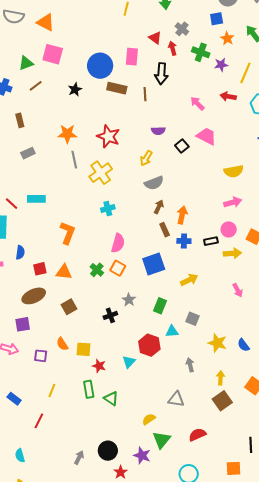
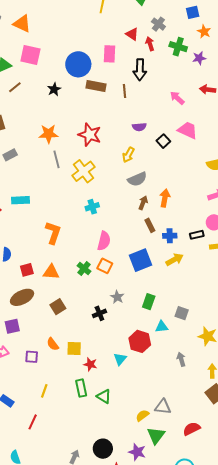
orange arrow: (182, 215) -> (165, 198), moved
yellow arrow: (189, 280) -> (175, 260), moved
gray triangle: (176, 399) -> (163, 407), moved

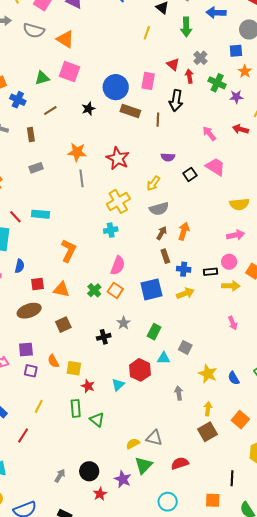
brown line: (15, 87) -> (50, 111), moved
yellow cross: (84, 171) -> (118, 201), moved
purple square: (12, 326) -> (26, 350), moved

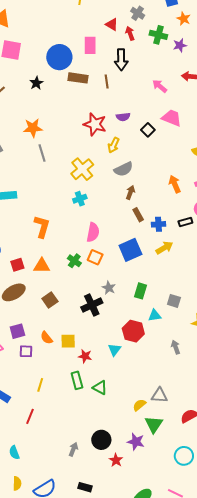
red star: (118, 158) -> (95, 124), moved
orange arrow: (184, 231) -> (175, 184), moved, turned -30
black cross: (104, 337) -> (92, 305), size x1.5

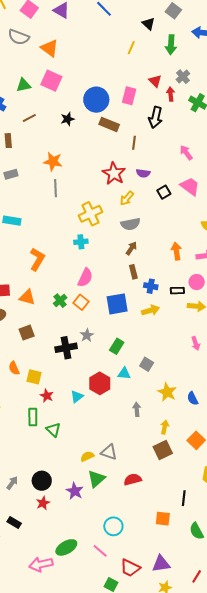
brown line: (107, 82) -> (134, 143), moved
cyan circle: (184, 456) -> (113, 526), moved
red star: (116, 460) -> (43, 503), moved

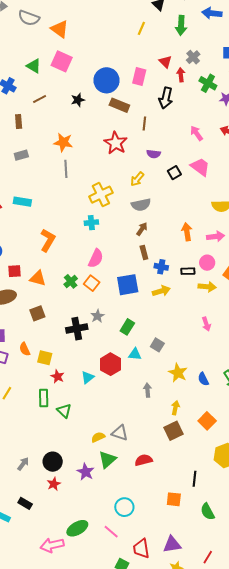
green triangle: (24, 85) -> (34, 66), turned 42
red star: (114, 173) -> (116, 143), moved
red trapezoid: (130, 568) -> (141, 549), turned 55

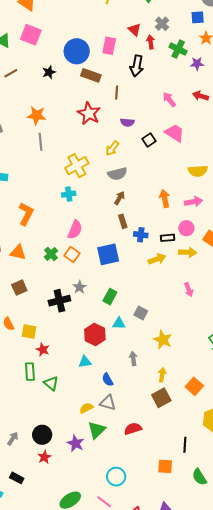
yellow arrow: (161, 291) -> (157, 259), moved
cyan triangle: (88, 377) -> (85, 362), moved, turned 32
blue semicircle: (203, 379) -> (108, 380), moved

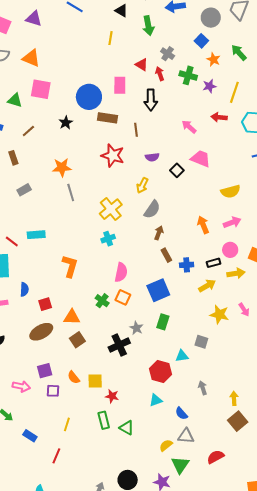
blue square: (198, 17) -> (201, 41), turned -32
gray semicircle: (117, 174) -> (152, 209), turned -30
orange triangle: (18, 252) -> (72, 317), moved
green rectangle: (110, 297) -> (163, 322), moved
yellow star: (163, 340) -> (219, 314), moved

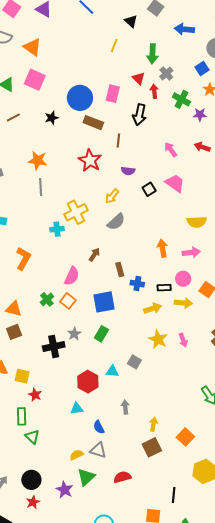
green arrow: (148, 26) -> (152, 54), moved
brown arrow: (159, 233) -> (94, 255), moved
cyan cross: (108, 239) -> (57, 229), moved
green triangle: (127, 428) -> (32, 437), moved

